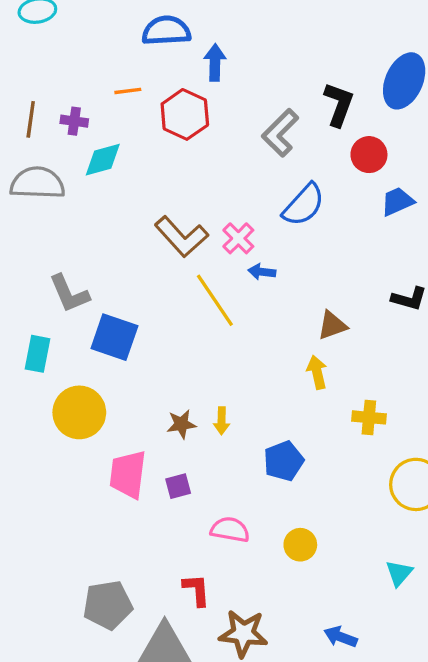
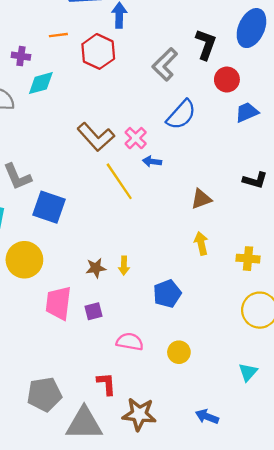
yellow arrow: (317, 372) -> (201, 243), moved
yellow cross: (369, 417) -> (248, 259), moved

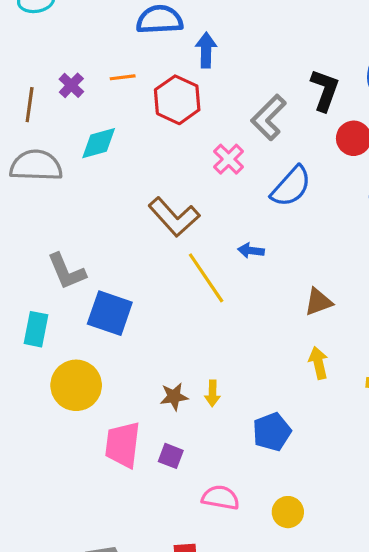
purple cross: (21, 56) -> (71, 85), moved, turned 36
pink cross: (136, 138) -> (229, 159), moved
purple square: (93, 311) -> (171, 456), turned 36

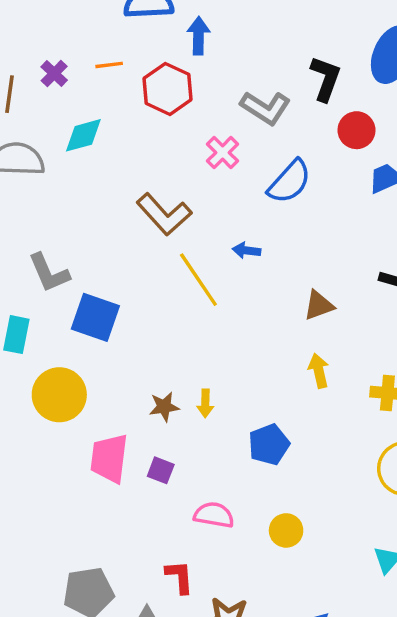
gray L-shape: (269, 117) -> (265, 108), turned -102

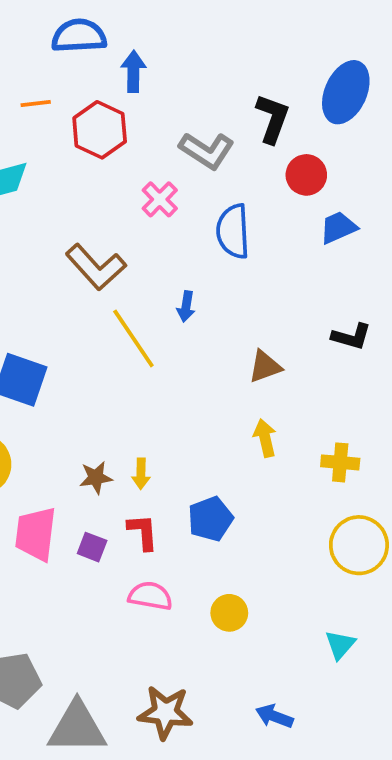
blue semicircle: (290, 182) -> (233, 231), turned 135
blue arrow: (247, 250) -> (186, 306), turned -88
red L-shape: (180, 577) -> (143, 532), moved

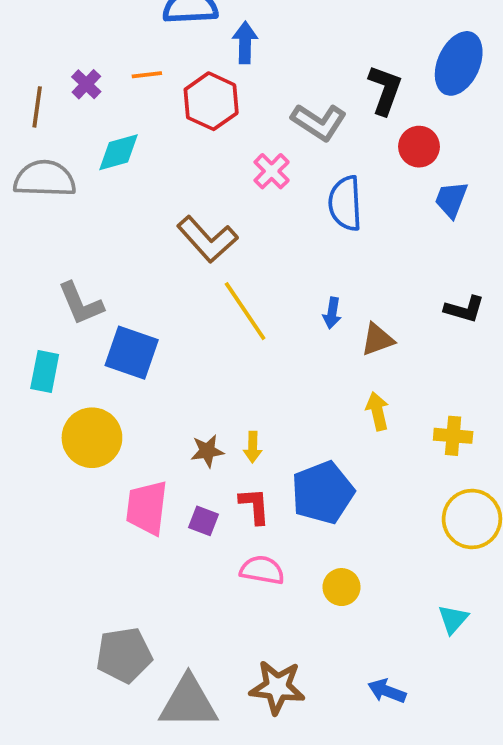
blue trapezoid: (338, 228) -> (451, 200), turned -45
blue arrow: (186, 306) -> (332, 313), moved
blue pentagon: (210, 519) -> (323, 493), size x1.4

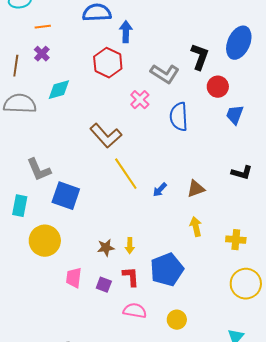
orange line: (147, 75) -> (43, 27), moved
blue arrow: (332, 313) -> (160, 190), moved, turned 35
pink trapezoid: (147, 508) -> (74, 278), size x0.7

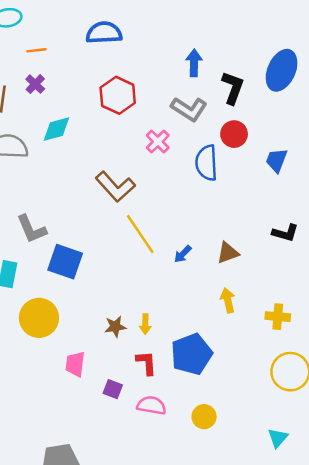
blue arrow: (126, 32) -> (194, 63), moved
red circle: (218, 87) -> (234, 134), moved
purple square: (104, 285) -> (113, 389), moved

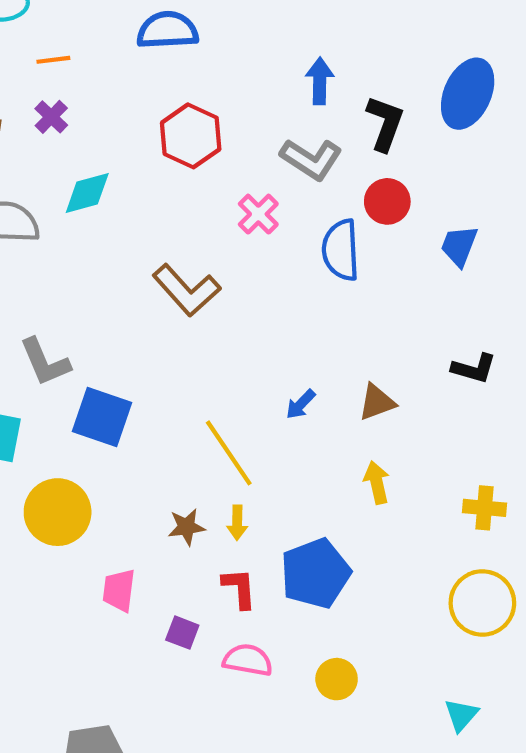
yellow line: (140, 234) -> (229, 453), moved
yellow cross: (278, 317) -> (484, 508), moved

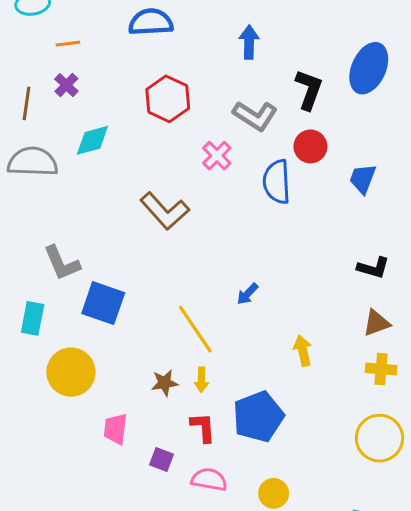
blue arrow: (320, 81) -> (249, 42), moved
brown triangle: (377, 402) -> (376, 323), moved

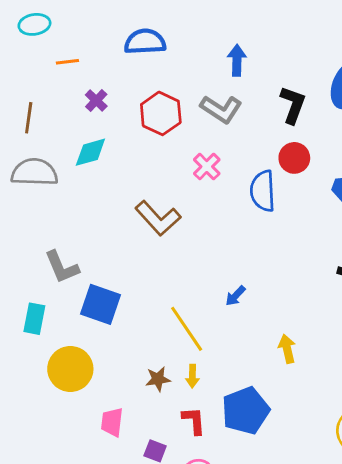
purple cross: (66, 85) -> (96, 101), moved
gray L-shape: (255, 116) -> (221, 109), moved

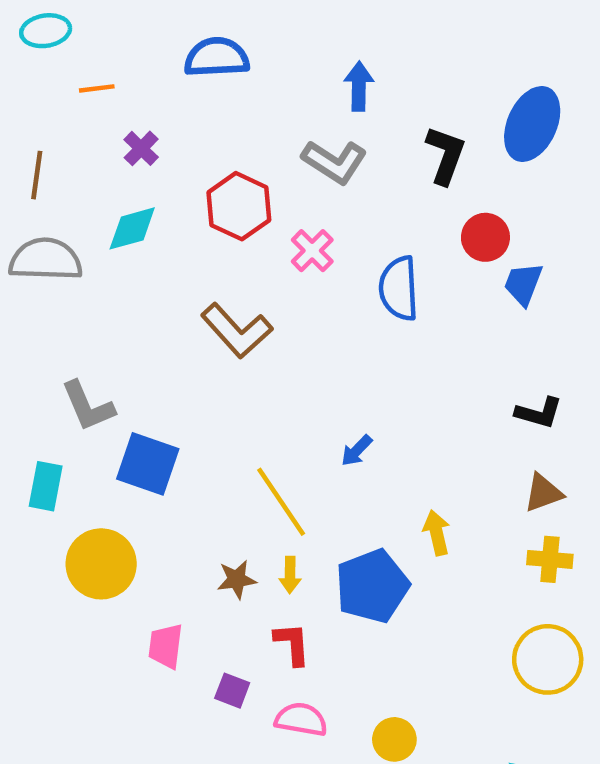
red hexagon: (161, 113) -> (239, 206), moved
red circle: (294, 158) -> (485, 237), moved
blue pentagon: (245, 411) -> (372, 586), moved

